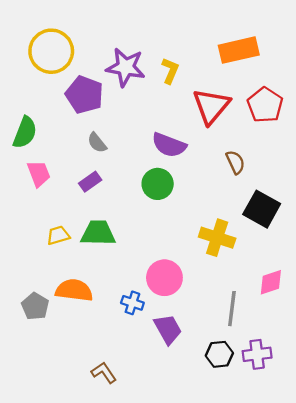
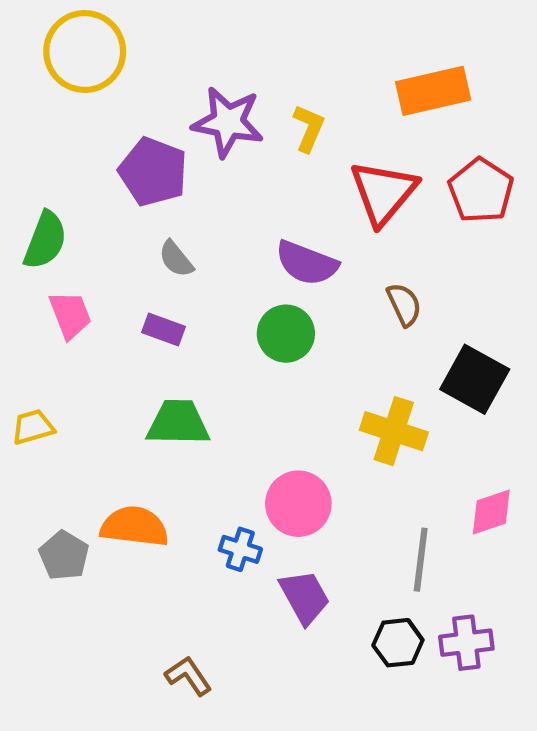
yellow circle: (51, 51) -> (85, 51), moved
brown semicircle: (235, 162) -> (404, 305), moved
purple rectangle: (90, 182) -> (164, 329), turned 55
yellow trapezoid: (58, 235) -> (33, 427), moved

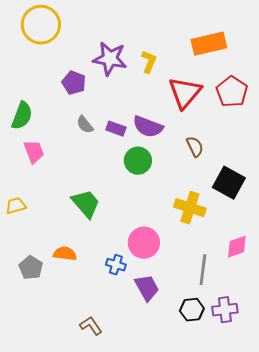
purple pentagon: (153, 172) -> (74, 83), size x0.7
purple rectangle: (164, 329) -> (116, 129), moved
green trapezoid: (178, 423) -> (86, 204), turned 48
orange semicircle: (134, 527) -> (65, 254), size x0.7

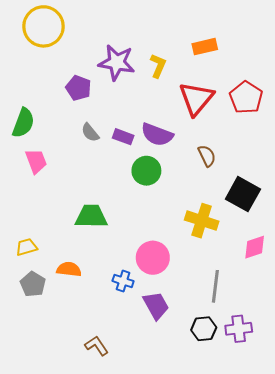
orange rectangle: (209, 44) -> (205, 47), moved, size x0.7
green trapezoid: (86, 204) -> (91, 216), turned -48
yellow trapezoid: (16, 206) -> (27, 247), moved
pink diamond: (237, 247) -> (255, 247), moved

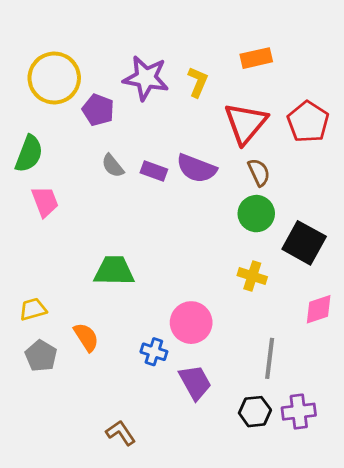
yellow circle: (43, 26) -> (54, 78), moved
brown semicircle: (207, 156) -> (259, 172), moved
green circle: (146, 171) -> (256, 214), moved
yellow cross: (202, 221) -> (252, 276), size x0.7
orange semicircle: (69, 269) -> (86, 337), turned 50

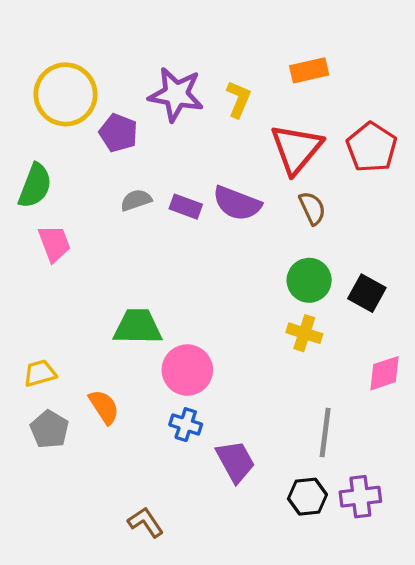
gray semicircle: (113, 166) -> (136, 200), turned 110
green circle: (256, 214) -> (309, 280), moved
black square: (304, 243) -> (367, 293), size x0.7
pink circle: (191, 323) -> (187, 370), moved

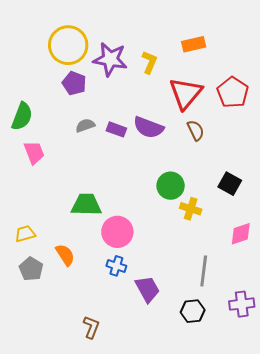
yellow circle: (65, 94) -> (68, 45), moved
green circle: (309, 280) -> (171, 186), moved
purple cross: (360, 497) -> (242, 304), moved
brown L-shape: (146, 522) -> (91, 327), turned 55

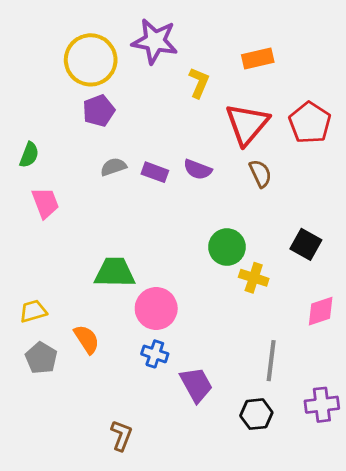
purple star: (110, 59) -> (155, 41), moved
purple pentagon: (74, 83) -> (99, 111), turned 30
green semicircle: (22, 116) -> (29, 155), size x0.7
purple semicircle: (148, 127) -> (198, 170), size x0.7

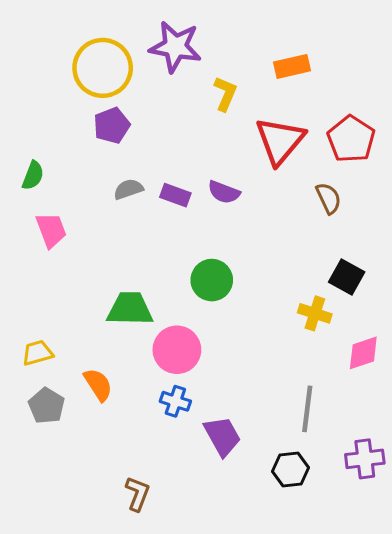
brown semicircle: (260, 174) -> (328, 198), moved
green circle: (227, 247) -> (212, 280), moved
yellow cross: (254, 278) -> (315, 313), moved

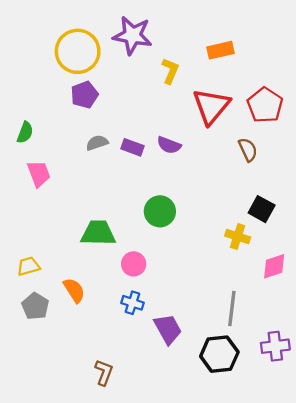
pink circle: (177, 350) -> (134, 264), size x0.7
black hexagon: (291, 469) -> (219, 354), size x1.4

